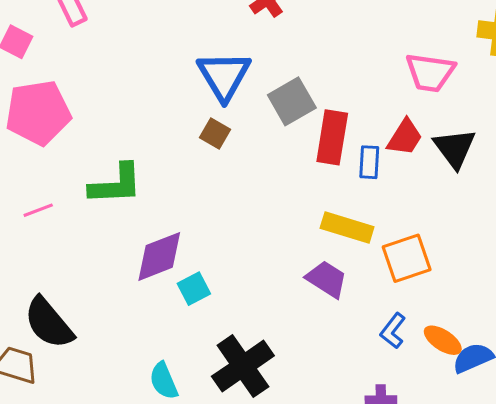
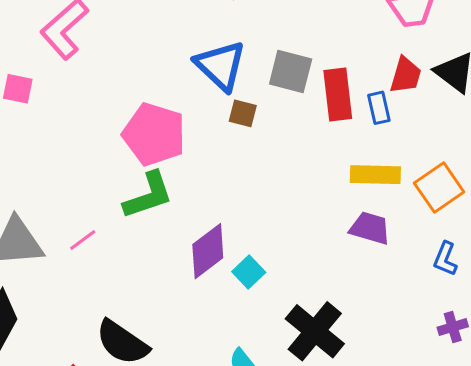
gray square: (292, 101) -> (291, 72), turned -30
pink pentagon: (38, 113) -> (154, 134), moved, turned -30
brown square: (215, 133) -> (243, 113), moved

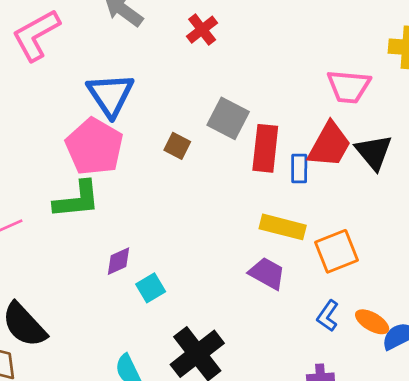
blue triangle: (220, 66) -> (110, 95), moved
red trapezoid: (406, 75) -> (329, 145), size x1.4
purple diamond: (208, 251) -> (119, 261), size x0.6

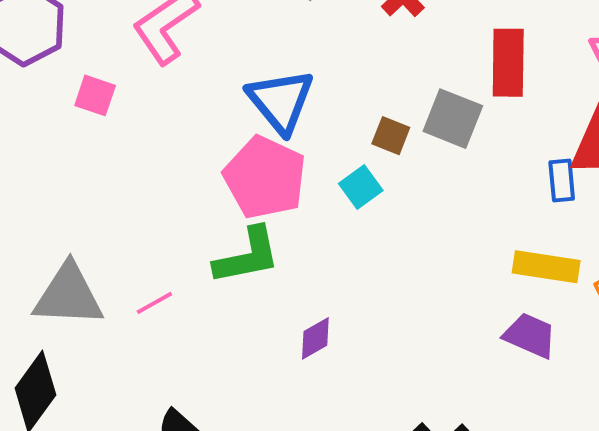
brown square: (177, 146) -> (391, 136), moved
red rectangle: (265, 148) -> (508, 63), moved
cyan square: (151, 288) -> (361, 187), moved

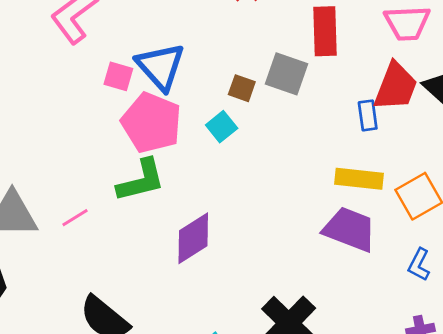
pink square: (95, 95) -> (118, 76), moved
purple trapezoid: (530, 335) -> (350, 229), size x1.4
purple diamond: (315, 338) -> (193, 238), size x1.6

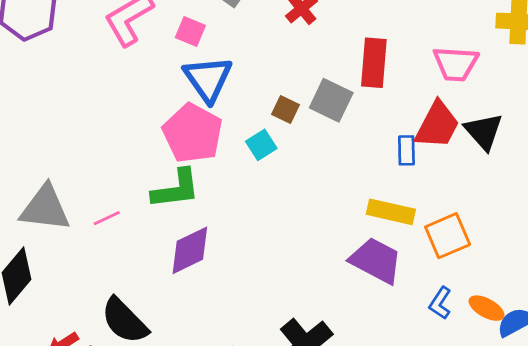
pink square: (118, 76) -> (190, 31), moved
purple diamond: (193, 238) -> (190, 250), moved

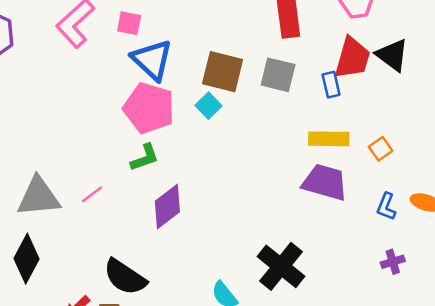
gray square: (331, 100) -> (278, 75), moved
brown square: (286, 109) -> (223, 72), size x1.8
green L-shape: (176, 189) -> (145, 158), size x0.7
orange square: (448, 236) -> (381, 149), size x0.6

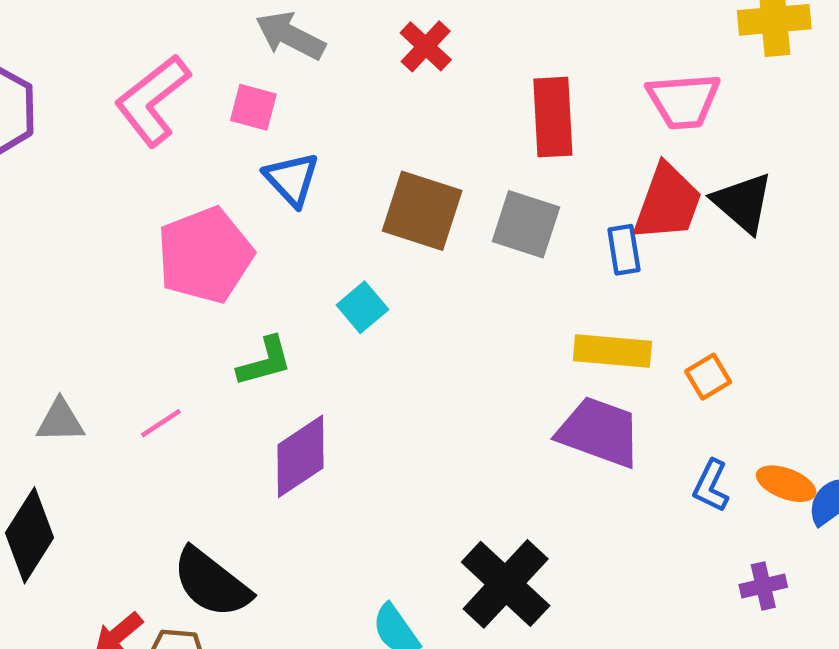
blue triangle: (152, 60) -> (292, 179), size x0.7
cyan square: (208, 106) -> (362, 307), moved
pink pentagon: (149, 108) -> (205, 255), moved, turned 30
gray triangle: (39, 197) -> (60, 421), size x0.6
purple cross: (393, 262) -> (763, 586), moved

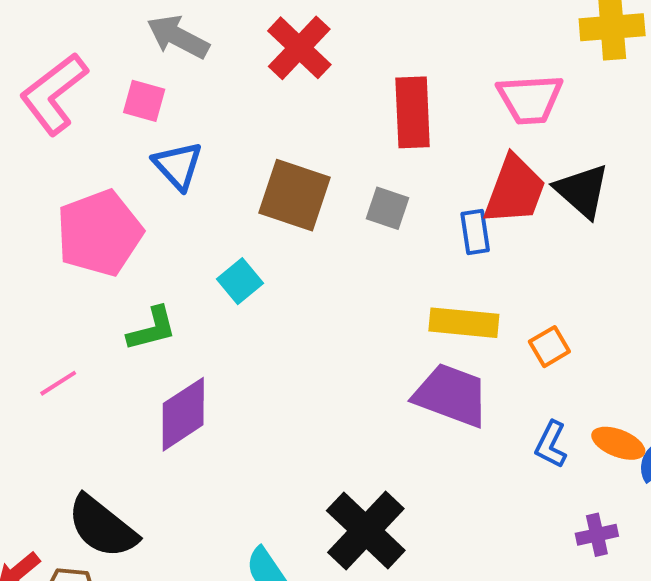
red cross: (426, 46) -> (299, 48), size x1.4
gray square: (526, 224) -> (387, 208), size x0.7

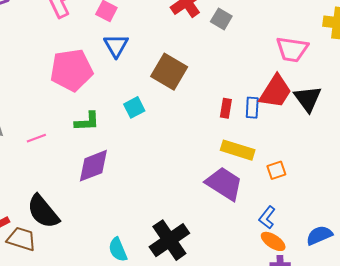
red rectangle: (413, 112) -> (226, 108), moved, size x0.6
gray square: (387, 208) -> (221, 19), moved
orange ellipse: (618, 443) -> (273, 241), moved

